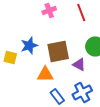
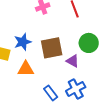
orange triangle: (45, 74) -> (26, 69), moved

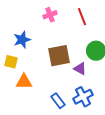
blue star: (23, 42) -> (22, 40), moved
orange triangle: (26, 69) -> (24, 82), moved

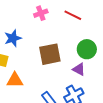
red line: (82, 17) -> (73, 15), turned -42
purple triangle: (80, 69) -> (79, 69), moved

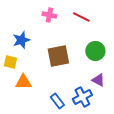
pink cross: (41, 13) -> (49, 15), turned 32
purple triangle: (79, 69) -> (98, 80), moved

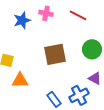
blue star: (21, 40) -> (22, 20), moved

